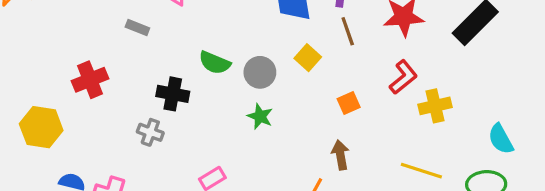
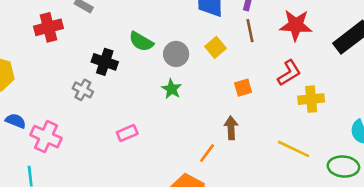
red cross: (90, 80) -> (48, 27), moved

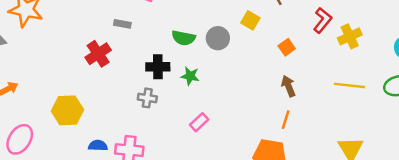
green star: (172, 89) -> (190, 76), moved
orange line: (207, 153) -> (286, 120), moved

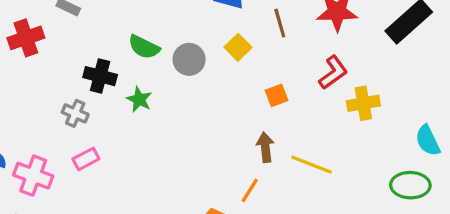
yellow line: (350, 85) -> (312, 165), moved
pink rectangle: (199, 122) -> (86, 159), moved

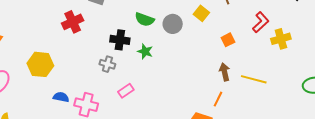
pink rectangle: (86, 159) -> (126, 91), moved

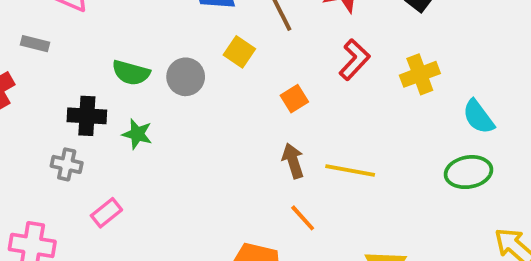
yellow cross: (281, 39) -> (420, 74), moved
orange line: (218, 99) -> (303, 218), moved, turned -63

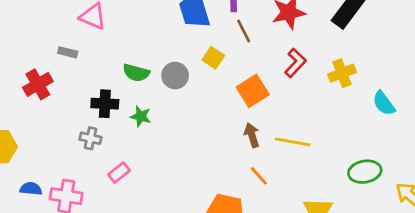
orange square: (294, 99) -> (253, 91), size x1.6
green ellipse: (469, 172) -> (365, 172), moved

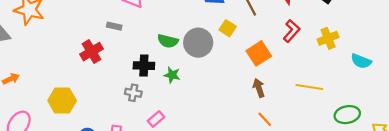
gray circle: (175, 76) -> (198, 43), size x1.4
cyan semicircle: (384, 103) -> (361, 61), turned -30
yellow line: (293, 142) -> (309, 87), moved

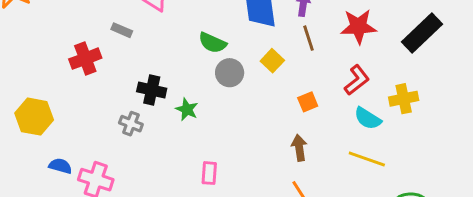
green semicircle: (168, 41) -> (212, 43), moved
gray circle: (198, 43) -> (230, 73), size x0.7
orange square: (259, 53) -> (308, 102), size x0.6
cyan semicircle: (361, 61) -> (368, 118), moved
pink rectangle: (156, 119) -> (209, 173), moved, turned -56

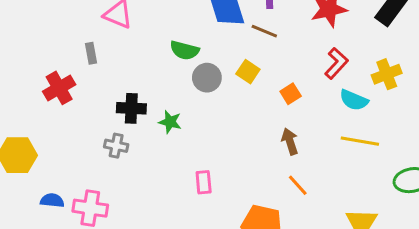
gray rectangle: (122, 30) -> (91, 53), turned 66
brown line: (308, 38) -> (264, 31), moved, turned -40
yellow square: (272, 61) -> (248, 72), moved

